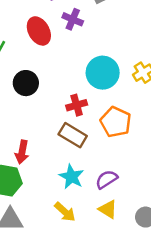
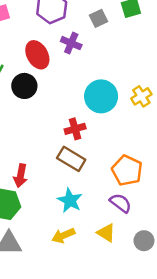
black circle: (26, 83) -> (24, 86), moved
orange pentagon: (116, 122) -> (127, 170), moved
purple semicircle: (107, 179) -> (121, 203), moved, turned 70
yellow arrow: (65, 212) -> (63, 235), turned 115

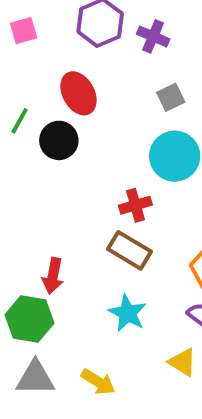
gray square: (98, 18) -> (171, 97), moved
purple cross: (71, 43) -> (153, 36), moved
yellow arrow: (63, 235) -> (98, 382), moved, turned -125

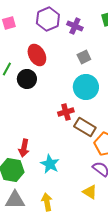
brown rectangle: (130, 250) -> (85, 127), moved
cyan star: (128, 313) -> (50, 164), moved
yellow arrow: (98, 382) -> (47, 202), turned -132

